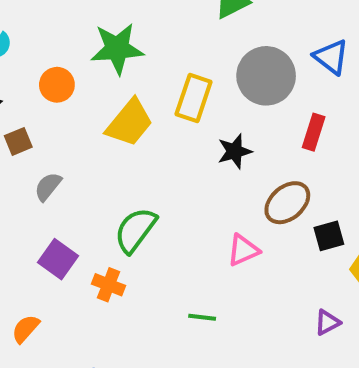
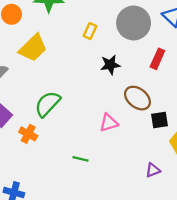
yellow rectangle: (194, 98) -> (90, 31), size x0.6
yellow trapezoid: (129, 123) -> (33, 48), moved
brown ellipse: (287, 203) -> (138, 98), turned 72

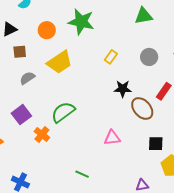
gray circle: (134, 23) -> (149, 57), size x0.6
brown ellipse: (138, 98) -> (142, 109), moved
green line: (80, 159) -> (82, 174), moved

